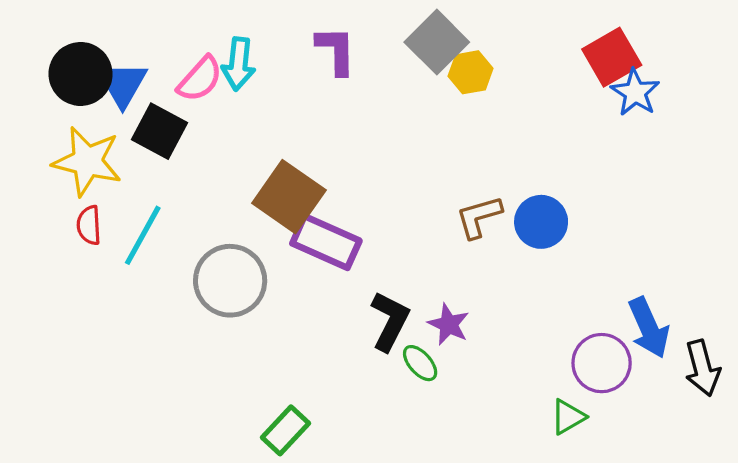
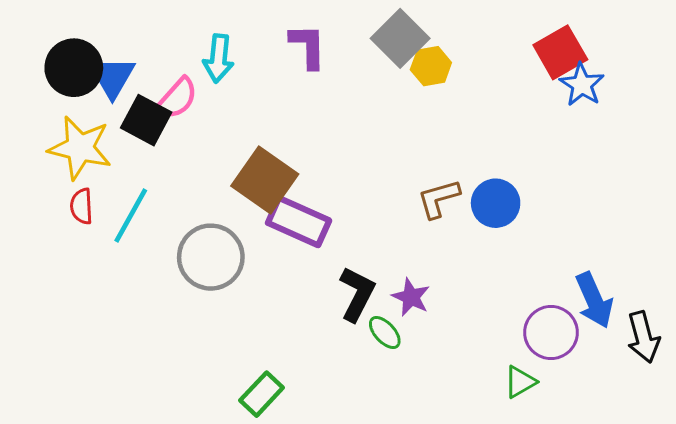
pink semicircle: (200, 79) -> (177, 98), moved

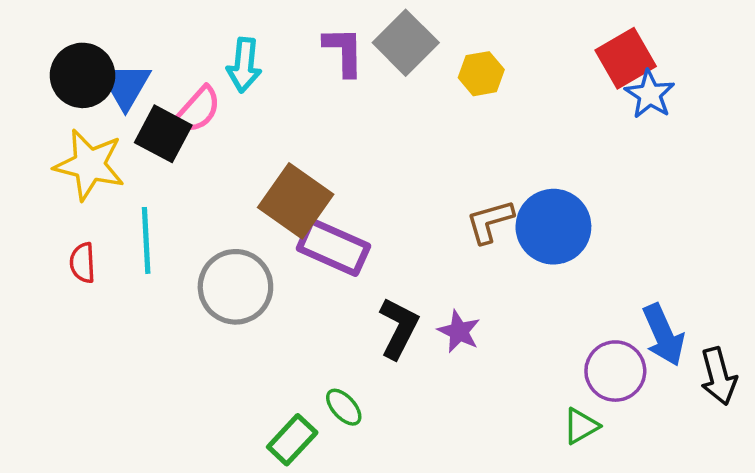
gray square: (400, 38) -> (406, 43), moved
blue circle: (496, 203) -> (553, 227), size x1.4
red semicircle: (81, 206) -> (83, 263), moved
cyan line: (131, 215) -> (146, 240), turned -32
green ellipse: (385, 332) -> (344, 407), moved

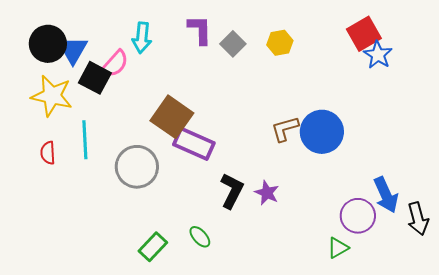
gray square: (406, 43) -> (233, 44), moved, size x0.7
green rectangle: (292, 440) -> (153, 247), moved

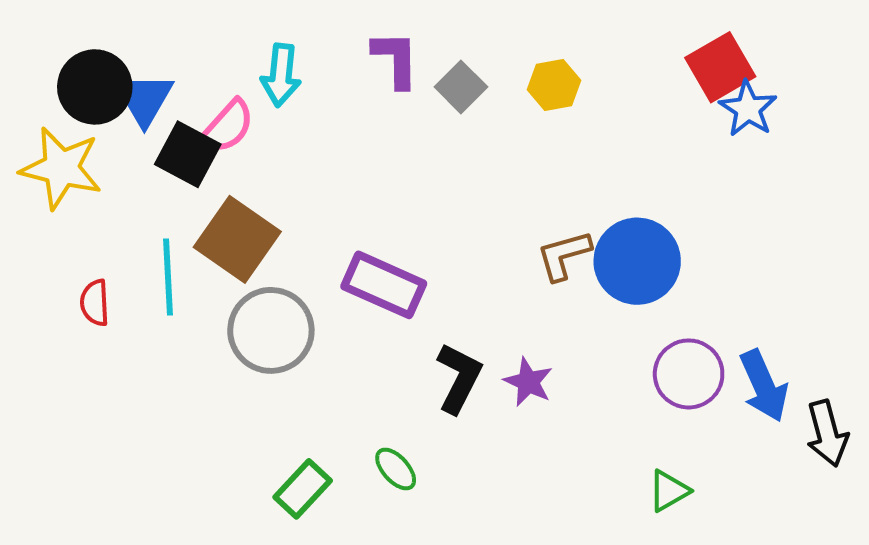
yellow star: (52, 96) -> (61, 168), moved
brown square: (172, 117) -> (237, 239), moved
purple circle: (358, 216) -> (689, 374), moved

